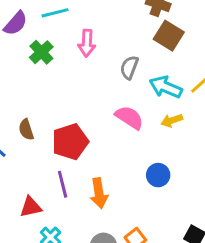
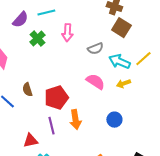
gray semicircle: (129, 67) -> (95, 49), turned -133
orange arrow: (99, 193) -> (75, 120), moved

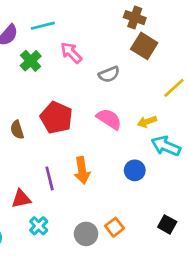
pink arrow: (67, 33) -> (71, 53), turned 132
cyan arrow: (119, 62) -> (166, 146), moved
red pentagon: (56, 98) -> (56, 118), moved, turned -30

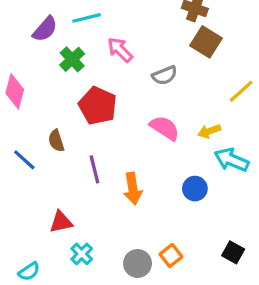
red pentagon: (56, 118) -> (98, 106), moved
purple line: (50, 178) -> (94, 169), moved

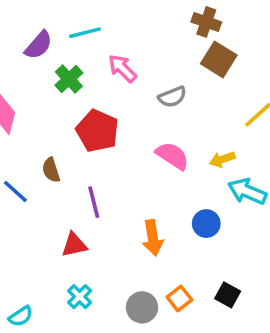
orange arrow: (133, 189) -> (153, 238), moved
red triangle: (61, 222) -> (74, 245), moved
black square: (233, 252) -> (228, 295), moved

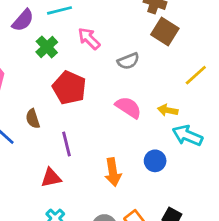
yellow arrow: (222, 159) -> (168, 110), turned 30

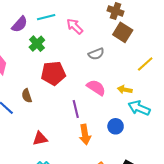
pink arrow: (89, 39) -> (75, 26), moved
red pentagon: (69, 88) -> (53, 73), turned -30
purple line: (66, 144) -> (76, 109), moved

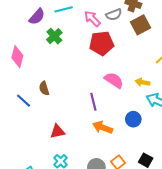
brown square: (123, 32) -> (140, 25), turned 30
gray semicircle: (96, 54) -> (114, 15), moved
red pentagon: (53, 73) -> (102, 43), moved
orange arrow: (85, 134) -> (103, 127), turned 120

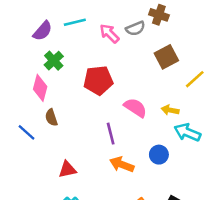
brown square: (140, 25) -> (166, 57), moved
green cross: (54, 36) -> (54, 61), moved
red pentagon: (102, 43) -> (98, 80), moved
pink diamond: (17, 57) -> (40, 88), moved

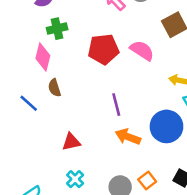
green cross: (54, 61) -> (57, 29), turned 30
pink semicircle: (135, 108) -> (142, 50), moved
blue circle: (159, 155) -> (166, 126), size x1.6

